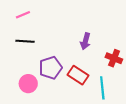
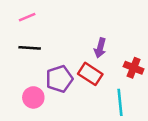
red rectangle: (78, 75) -> (90, 74), moved

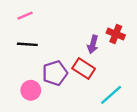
red cross: (134, 68) -> (116, 34), moved
cyan line: (120, 102) -> (111, 95), turned 55

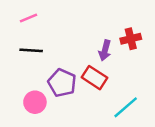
red cross: (116, 34) -> (131, 39), turned -36
purple pentagon: (55, 73) -> (62, 83), turned -30

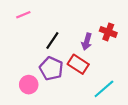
red cross: (131, 39) -> (108, 32), turned 35
black line: (31, 50) -> (52, 41), moved, turned -60

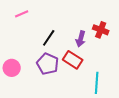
pink circle: (29, 85) -> (12, 68), moved
cyan line: (104, 89) -> (97, 83), turned -45

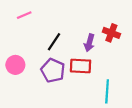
red rectangle: (73, 60) -> (81, 66), turned -30
pink circle: (12, 68) -> (15, 65), moved

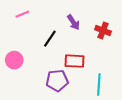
purple arrow: (89, 43) -> (73, 22), moved, turned -49
purple pentagon: (53, 70) -> (57, 80), moved, turned -30

